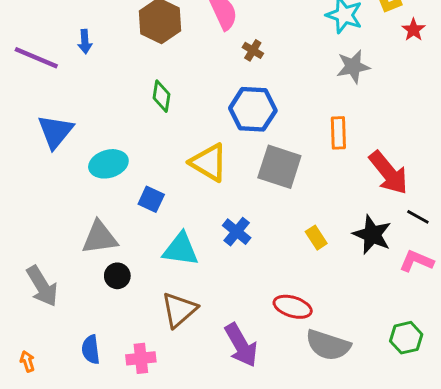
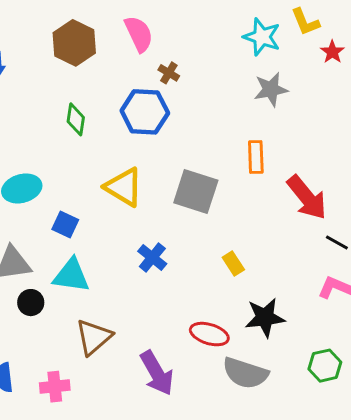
blue hexagon: (253, 109) -> (145, 112), moved
black star: (372, 235) -> (265, 318), moved, turned -30
cyan triangle: (181, 249) -> (71, 276), moved

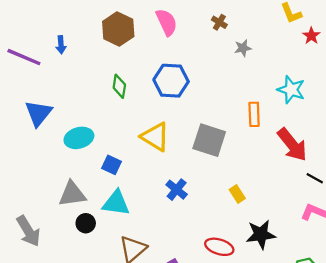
cyan star: (262, 37) -> (291, 90), moved
brown cross: (169, 73) -> (219, 22), moved
gray star: (271, 89) -> (243, 48), moved, size x0.7

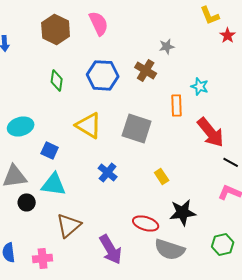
brown cross: (219, 22) -> (146, 70), moved, size x1.5
cyan star: (291, 90) -> (200, 86), moved, size x0.7

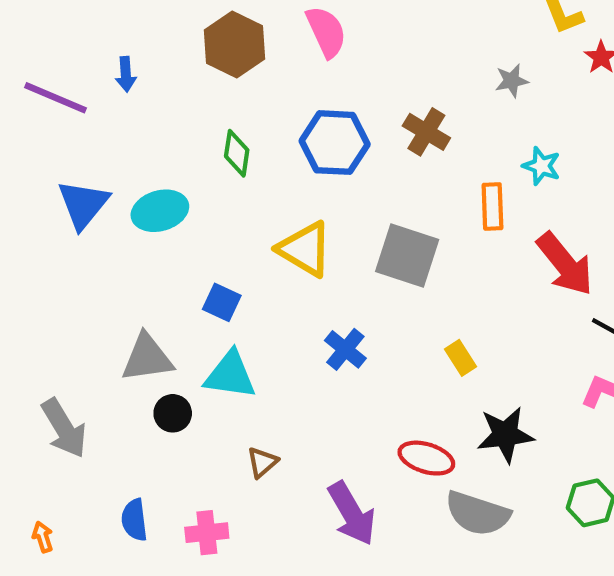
gray star: (167, 46) -> (512, 81), moved
cyan ellipse: (21, 126) -> (160, 211), moved
brown triangle: (69, 225) -> (262, 462), size x0.6

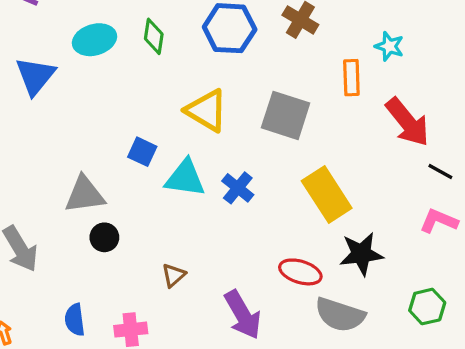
cyan ellipse: (160, 211) -> (94, 40), moved
yellow rectangle: (460, 358) -> (327, 195), size x2.0
cyan triangle: (230, 375) -> (185, 178), moved

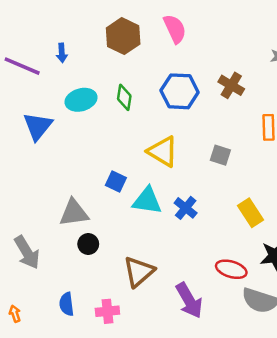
gray square: (286, 115) -> (220, 155), size x0.6
yellow rectangle: (327, 195) -> (250, 213), size x0.7
brown triangle: (174, 275) -> (139, 272), size x1.8

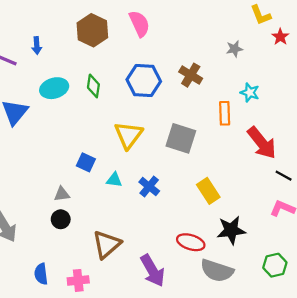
yellow triangle: (163, 151) -> (128, 135), turned 36
gray square: (220, 155) -> (181, 138), size x1.6
cyan triangle: (147, 201) -> (114, 180), size x0.6
gray triangle: (74, 213) -> (62, 194), moved, size x0.6

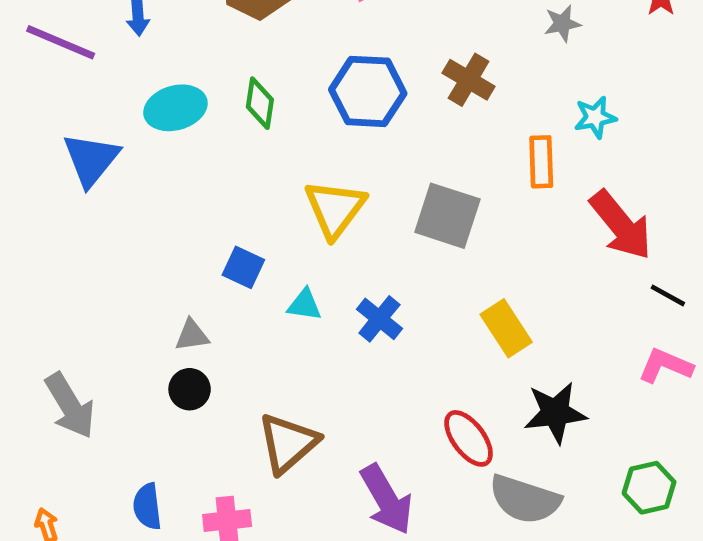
cyan star: (250, 93) -> (595, 117), turned -30
red ellipse: (191, 242) -> (469, 438), turned 36

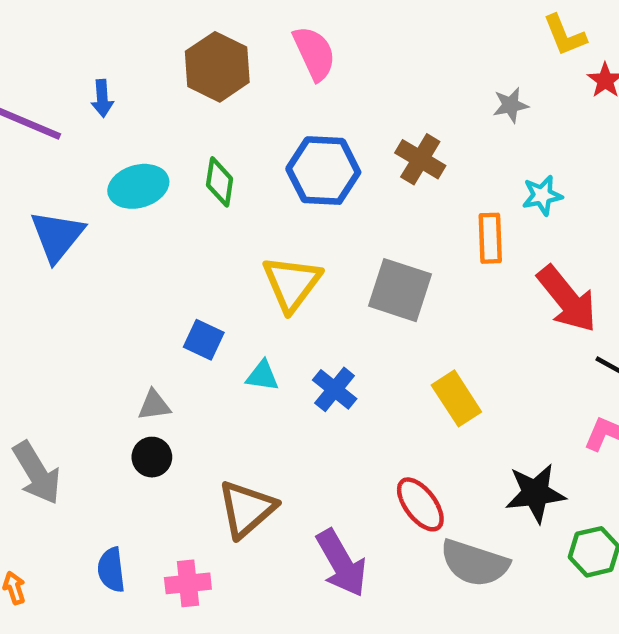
black star: (555, 413) -> (535, 493), moved

